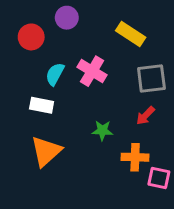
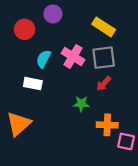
gray square: (151, 79) -> (104, 58), moved
red arrow: (145, 116) -> (104, 84), moved
orange triangle: (46, 151) -> (19, 124), moved

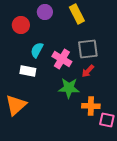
yellow rectangle: (104, 27) -> (77, 14), moved, turned 30
pink cross: (73, 56) -> (62, 59), moved
green star: (81, 104) -> (69, 88), size x1.5

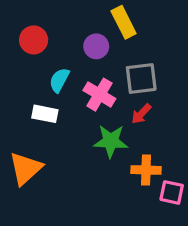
purple circle: (45, 12) -> (96, 46), moved

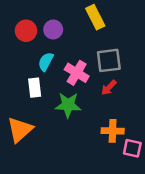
purple circle: (96, 46) -> (53, 29), moved
white rectangle: (45, 114) -> (35, 88), turned 72
green star: (111, 141) -> (68, 105), moved

